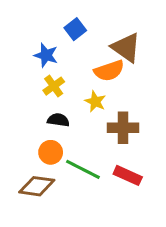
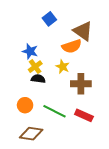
blue star: (46, 55) -> (30, 51), moved
yellow cross: (54, 86) -> (35, 67), moved
orange circle: (51, 152) -> (25, 105), moved
brown diamond: (37, 186) -> (31, 134), moved

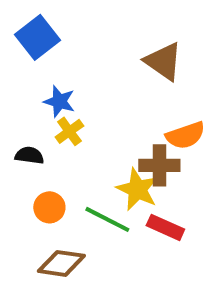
blue square: (49, 19) -> (37, 37), moved, size x1.5
orange semicircle: (72, 46) -> (185, 135), moved
yellow star: (63, 67) -> (137, 189), moved, size x1.5
black semicircle: (38, 79) -> (29, 155), moved

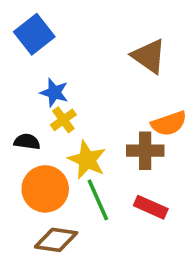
yellow star: (137, 189) -> (87, 160), moved
orange circle: (49, 207) -> (45, 189), size x1.6
green line: (107, 219) -> (98, 200), turned 39

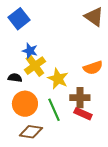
brown triangle: (149, 56) -> (94, 17), moved
yellow cross: (63, 120) -> (35, 66), size x1.5
brown cross: (145, 151) -> (80, 98), moved
yellow star: (87, 160) -> (58, 79), moved

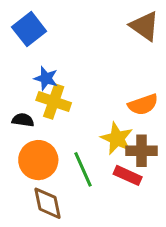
yellow cross: (35, 66) -> (54, 101), turned -35
yellow star: (58, 79) -> (117, 138), moved
brown cross: (80, 98) -> (141, 151), moved
brown diamond: (31, 132) -> (48, 203), turned 70

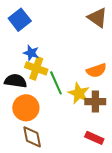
black semicircle: (23, 120) -> (16, 81), size x1.5
green line: (83, 169) -> (56, 83), moved
red rectangle: (128, 175) -> (94, 138), moved

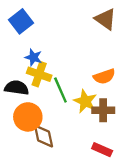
brown diamond: (32, 137) -> (44, 136), moved

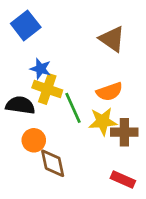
brown triangle: (105, 19) -> (112, 39), moved
orange semicircle: (104, 76) -> (109, 92), moved
yellow star: (85, 101) -> (103, 121), turned -30
orange circle: (28, 117) -> (34, 140), size x0.7

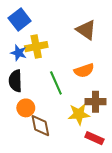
blue star: (41, 69) -> (19, 53), moved
yellow cross: (47, 89) -> (36, 47), moved, turned -30
black semicircle: (20, 105) -> (15, 81), turned -100
yellow star: (103, 121) -> (79, 114), moved

